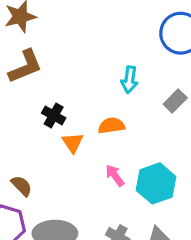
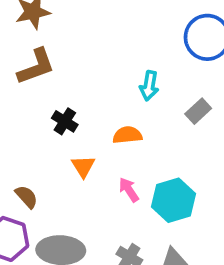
orange triangle: (73, 143) -> (83, 166), moved

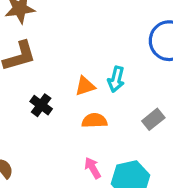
gray rectangle: (198, 111) -> (153, 119), moved
orange triangle: (83, 166) -> (85, 86), moved, turned 40

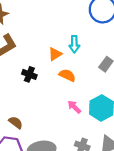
orange semicircle: (94, 121) -> (67, 75), turned 42

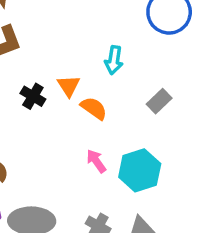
orange triangle: (55, 54) -> (69, 86), moved, turned -40

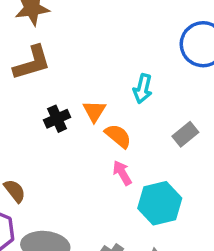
black cross: (33, 96) -> (57, 119), turned 30
pink arrow: (96, 161) -> (122, 173), moved

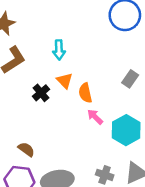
cyan arrow: (143, 89) -> (59, 50), moved
orange semicircle: (118, 136) -> (85, 93), turned -126

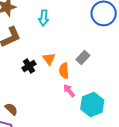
cyan arrow: (59, 50) -> (44, 18), moved
gray rectangle: (130, 79) -> (83, 58), moved

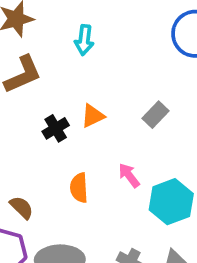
orange triangle: (49, 59) -> (93, 116), turned 40
orange semicircle: (64, 71) -> (79, 188), moved

